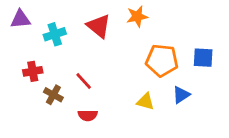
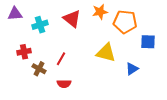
orange pentagon: (162, 60) -> (125, 22), moved
red line: (84, 81) -> (61, 59), turned 72
yellow triangle: (145, 102) -> (106, 53), moved, size x1.5

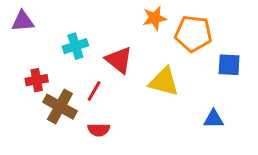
red triangle: (72, 19) -> (119, 60), moved
cyan cross: (40, 25) -> (75, 46), moved
brown cross: (39, 69) -> (60, 107), size x1.5
blue triangle: (132, 69) -> (214, 119), moved, turned 32

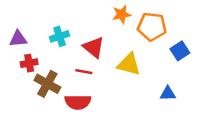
purple triangle: (23, 21) -> (18, 39), moved
blue square: (229, 65) -> (180, 51), turned -36
red line: (94, 91) -> (84, 72), moved, turned 70
red semicircle: (99, 130) -> (78, 102), size x1.5

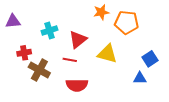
purple triangle: (18, 39) -> (13, 21), moved
red triangle: (94, 47) -> (78, 40), turned 42
blue square: (180, 51) -> (150, 59), moved
red semicircle: (78, 102) -> (77, 85), moved

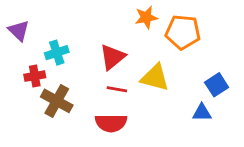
purple triangle: (13, 21) -> (19, 31), turned 49
cyan cross: (49, 30) -> (57, 53), moved
red line: (70, 60) -> (117, 89), moved

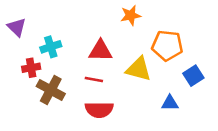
orange pentagon: (183, 32) -> (167, 46), moved
red triangle: (112, 57) -> (100, 51), turned 40
red line: (117, 89) -> (94, 80), moved
blue triangle: (202, 113) -> (170, 103), moved

